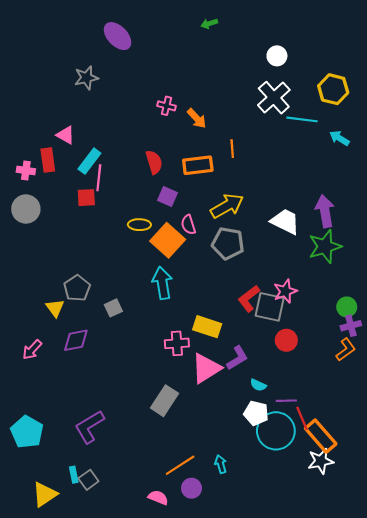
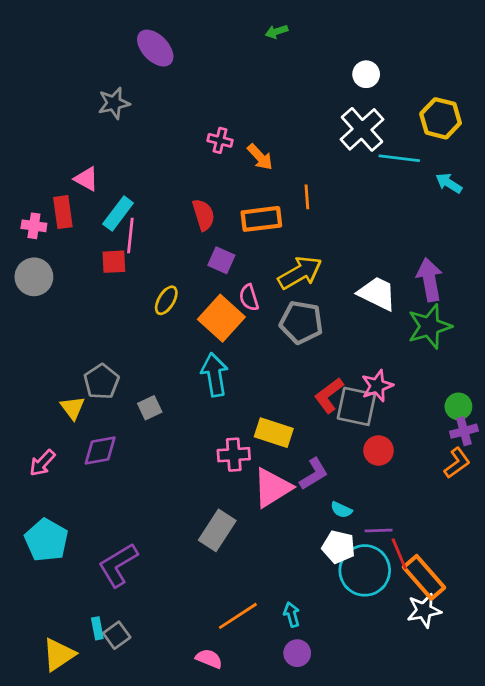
yellow ellipse: (139, 225) -> (166, 300), moved, turned -60
cyan pentagon: (27, 432) -> (46, 540), moved
purple circle: (192, 488) -> (297, 653), moved

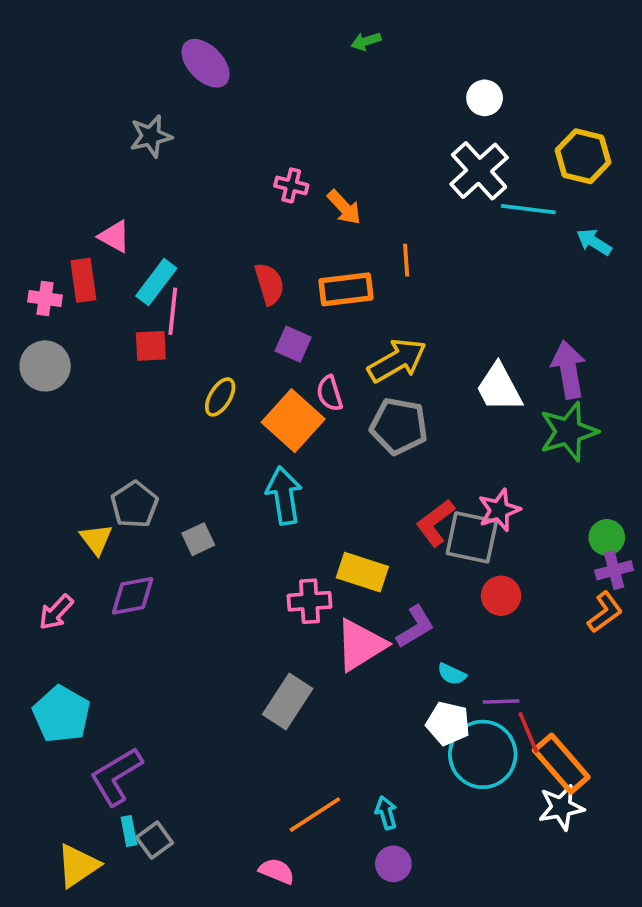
white trapezoid: (377, 293) -> (499, 388), turned -144
purple L-shape: (118, 565) -> (116, 776), moved

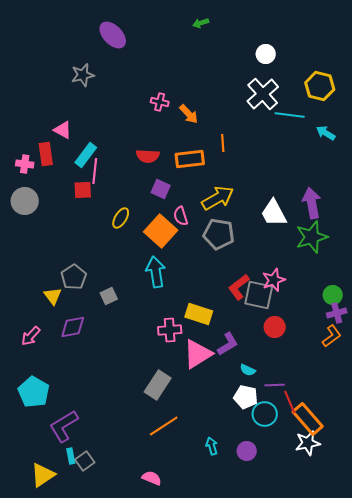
red semicircle: (269, 284) -> (148, 156), turned 110
cyan circle: (483, 754) -> (265, 414), size x0.7
orange line: (315, 815) -> (164, 426), moved
purple circle: (393, 864) -> (247, 451), moved

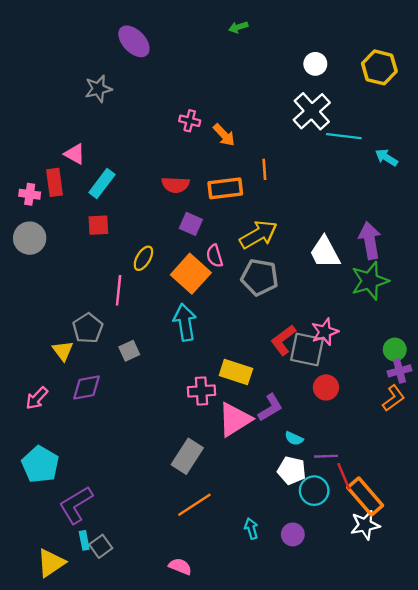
yellow hexagon: (320, 86) -> (379, 67), moved
pink line: (95, 171) -> (119, 290), moved

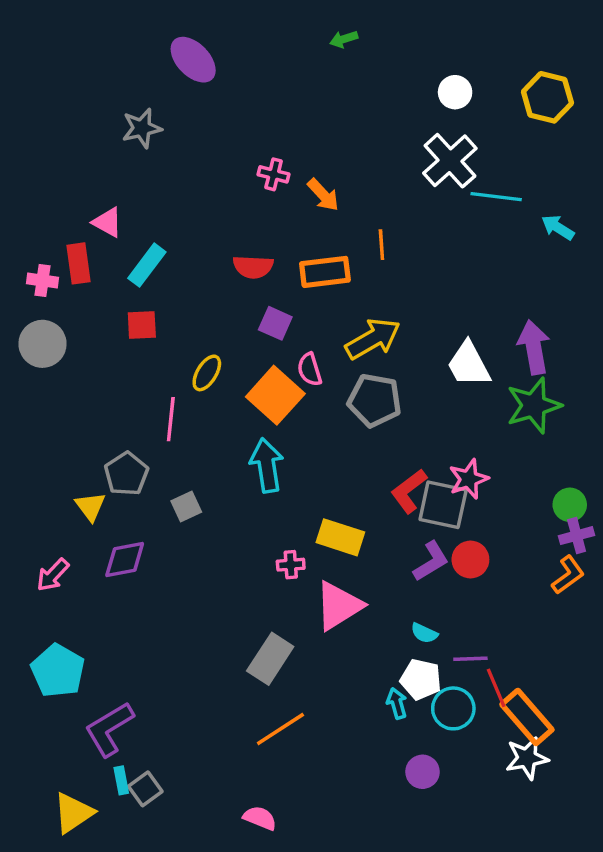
pink cross: (202, 391) -> (291, 565), size x0.7
purple L-shape: (270, 408) -> (431, 561), moved
cyan arrow: (251, 529) -> (397, 703), moved

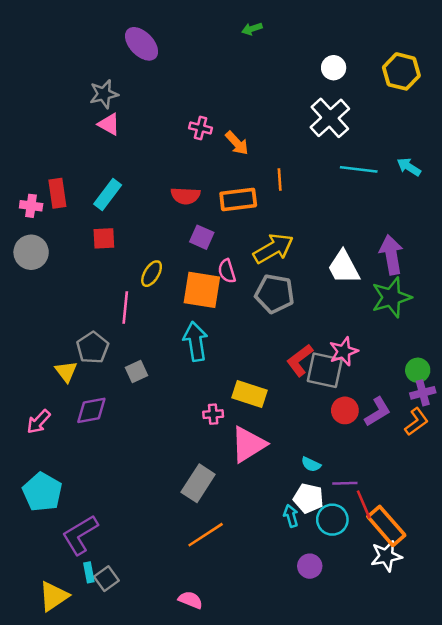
cyan line: (496, 197) -> (359, 169), moved
pink triangle: (108, 222) -> (109, 124), moved
orange square: (275, 395) -> (202, 290), turned -33
purple L-shape: (431, 561) -> (378, 412), moved

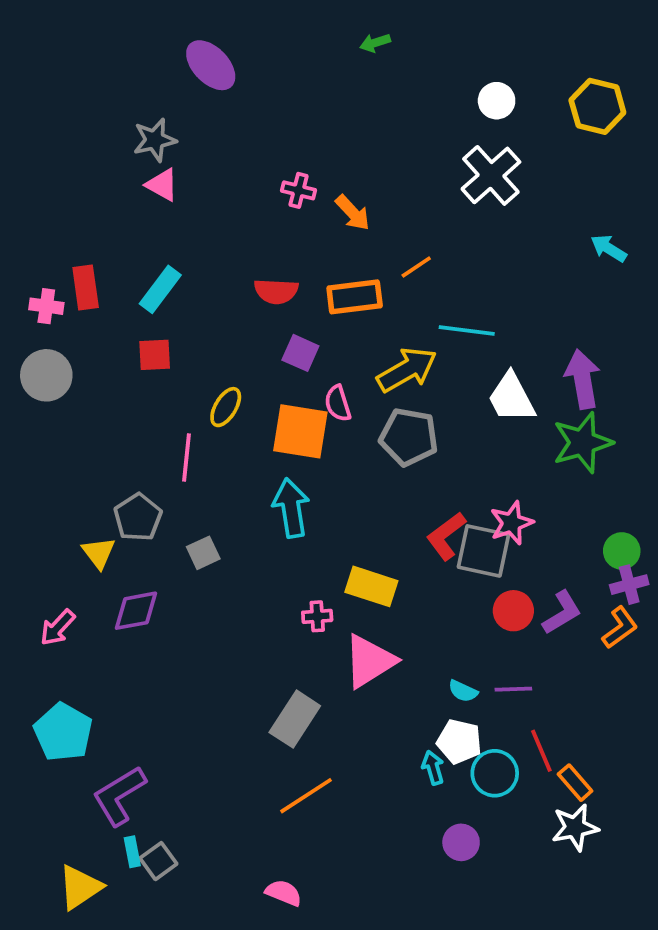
cyan line: (359, 169) -> (467, 330), moved
orange line: (280, 179) -> (416, 267), turned 60
purple line: (345, 483) -> (513, 689), moved
orange rectangle: (386, 526) -> (575, 783), size x0.6

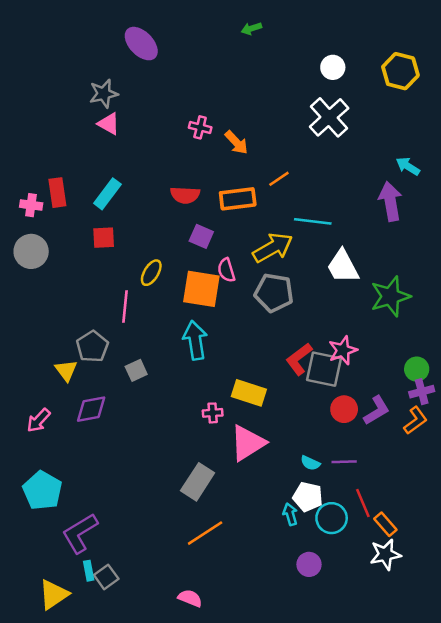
purple arrow: (582, 379) -> (390, 201), moved

